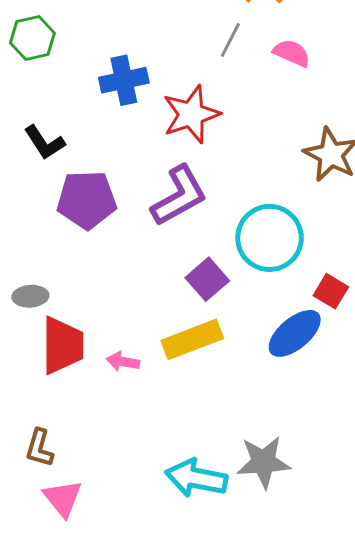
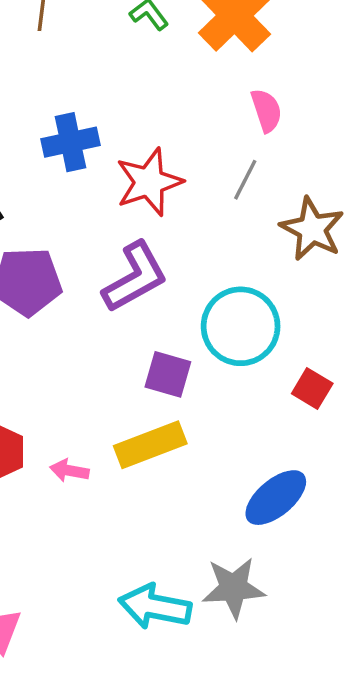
gray line: (230, 40) -> (245, 180), moved
pink semicircle: (292, 53) -> (266, 110), turned 48
purple square: (207, 279) -> (168, 374), turned -33
blue ellipse: (295, 333) -> (276, 498), moved

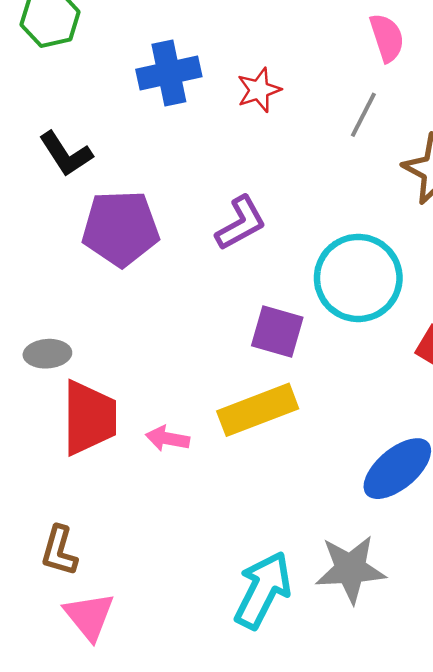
red star: (149, 182) -> (259, 90), moved, size x0.6
purple L-shape: (135, 277) -> (241, 223), size x0.7
cyan arrow: (155, 607) -> (263, 590), turned 106

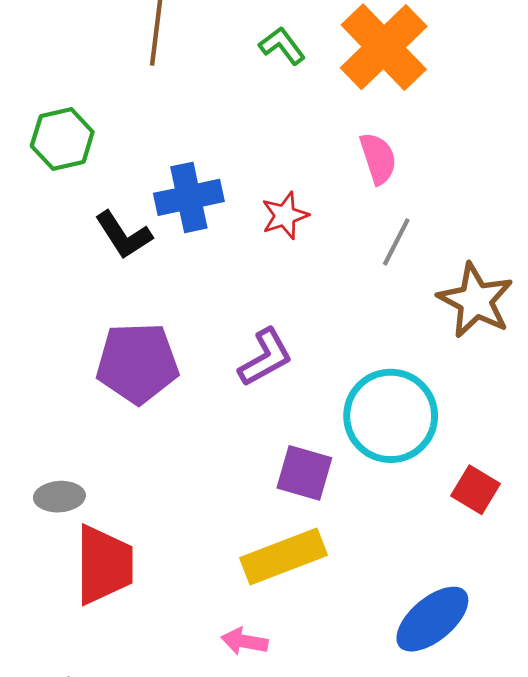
pink semicircle: (387, 38) -> (378, 158), moved
black L-shape: (66, 154) -> (123, 235), moved
pink arrow: (168, 439) -> (245, 641), moved

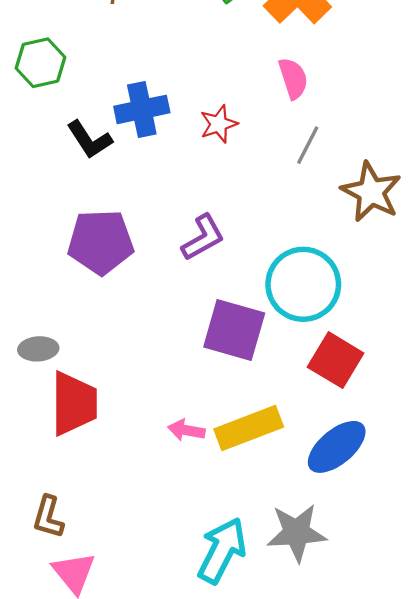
purple square: (304, 473) -> (234, 330), size x1.4
red square: (476, 490) -> (336, 360), moved, size x1.4
yellow rectangle: (283, 556) -> (249, 428), moved
pink arrow: (245, 641) -> (186, 430), moved

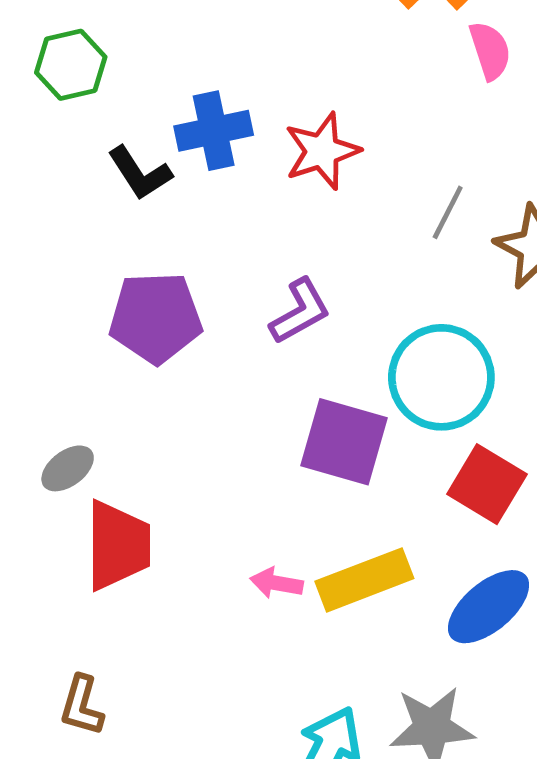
pink semicircle: (293, 78) -> (490, 51), moved
red star: (219, 124) -> (322, 151), size x1.4
gray line: (308, 145) -> (448, 212), moved
gray ellipse: (38, 349) -> (68, 468), turned -33

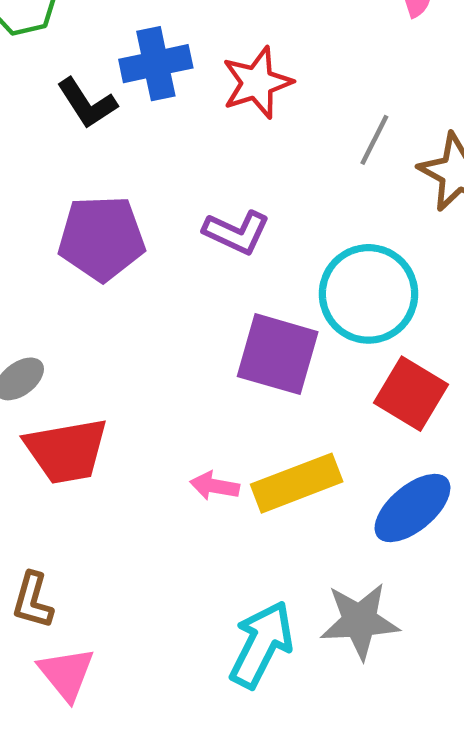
purple L-shape: (300, 311) -> (237, 232), turned 54
red trapezoid: (118, 545) -> (66, 451), turned 80

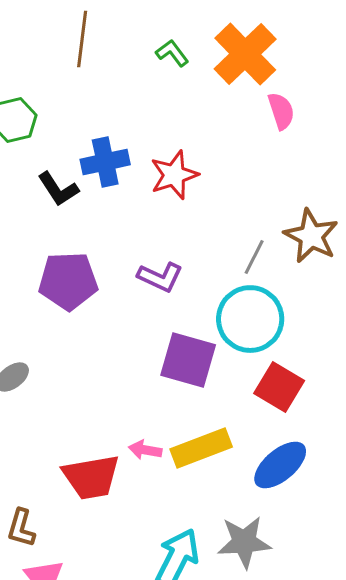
gray line: (374, 140) -> (254, 257), moved
red trapezoid: (66, 451) -> (91, 477), moved

